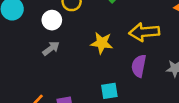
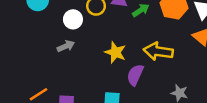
purple semicircle: (139, 66) -> (135, 75), moved

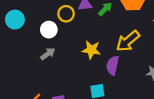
yellow arrow: (158, 51) -> (128, 41), turned -35

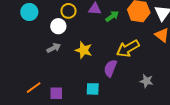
yellow circle: (66, 14) -> (68, 11), moved
yellow star: (91, 50) -> (84, 50), moved

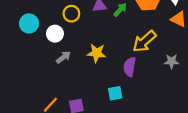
white circle: (58, 26) -> (55, 34), moved
gray star: (146, 81) -> (172, 61), moved

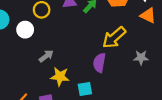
yellow star: (97, 53) -> (60, 77), moved
gray arrow: (63, 57) -> (46, 56), moved

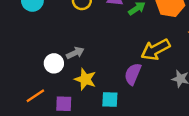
white circle: (25, 30) -> (54, 63), moved

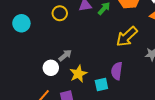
purple semicircle: (133, 74) -> (117, 71), moved
yellow star: (85, 79) -> (78, 74), turned -30

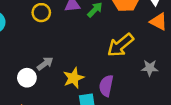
yellow star: (78, 74) -> (74, 78), moved

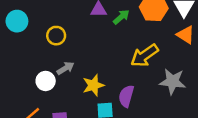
yellow circle: (41, 13) -> (56, 36), moved
gray star: (150, 68) -> (173, 82), size x1.5

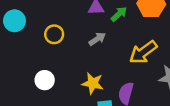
gray arrow: (65, 68) -> (97, 39), moved
yellow star: (93, 85) -> (93, 83), turned 30

